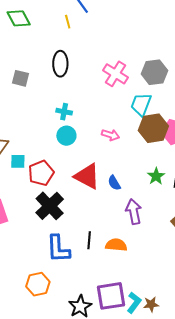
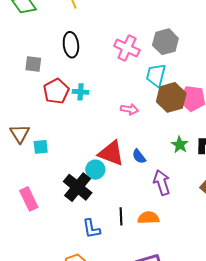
cyan circle: (66, 136) -> (95, 170), moved
red pentagon: (41, 173) -> (56, 91), moved
blue L-shape: (58, 249) -> (91, 229), size x0.7

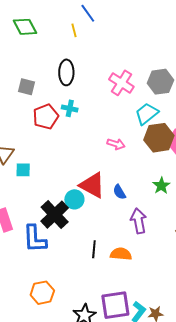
cyan trapezoid: (156, 75) -> (147, 114), turned 30
cyan cross: (81, 92) -> (70, 108), moved
blue L-shape: (91, 229) -> (35, 239), moved, size x1.4

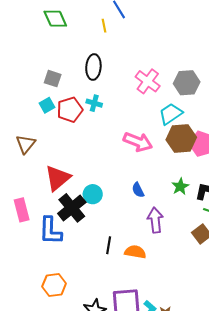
pink arrow: (116, 144) -> (138, 142), size x1.6
cyan square: (23, 170) -> (47, 105), moved, turned -35
red triangle: (92, 185) -> (58, 178), moved, turned 48

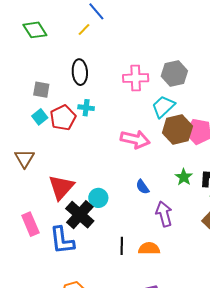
yellow line: (104, 26) -> (84, 30), turned 64
pink cross: (148, 81) -> (136, 78), turned -30

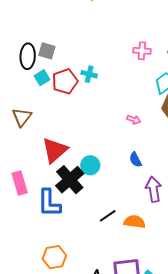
black ellipse: (80, 72) -> (28, 56), moved
pink cross: (136, 78) -> (142, 51), size x0.7
pink arrow: (135, 139) -> (134, 120), moved, size x0.5
black line: (122, 246) -> (108, 216), turned 48

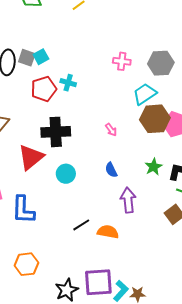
cyan square: (42, 78) -> (41, 57), moved
pink arrow: (134, 120) -> (111, 130), turned 32
black cross: (70, 180) -> (56, 132), moved, turned 36

